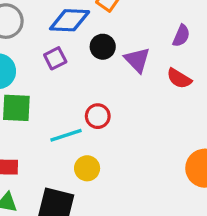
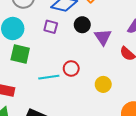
purple square: (55, 58) -> (51, 27), turned 32
yellow circle: (87, 168) -> (103, 84), moved

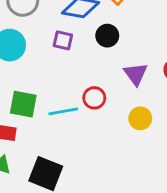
purple triangle: (103, 37) -> (136, 74), moved
green square: (20, 54) -> (23, 104), moved

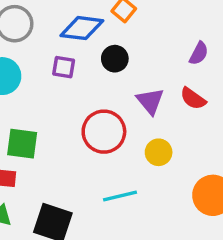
red circle: (94, 98) -> (104, 132), size x1.6
cyan line: (63, 111) -> (120, 196), moved

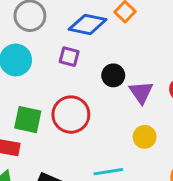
black circle: (115, 59) -> (113, 75), moved
red circle: (104, 132) -> (71, 115), moved

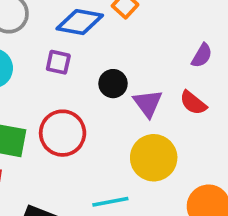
yellow circle: (145, 137) -> (154, 158), size x1.6

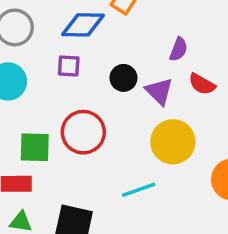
purple semicircle: (202, 56) -> (179, 49), moved

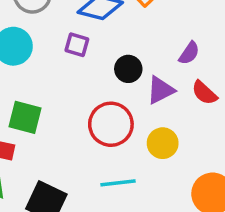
purple triangle: (159, 91) -> (160, 90), turned 36
red circle: (83, 132) -> (111, 124), moved
yellow circle: (173, 142) -> (163, 143), size x0.7

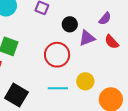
yellow circle: (163, 143) -> (85, 81), moved

